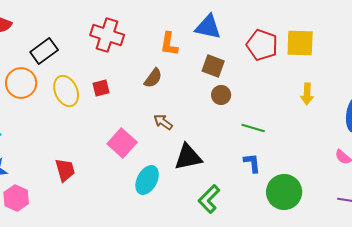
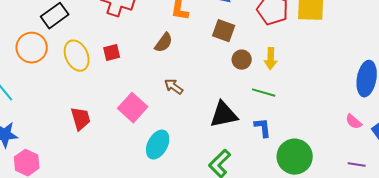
yellow arrow: (307, 94) -> (271, 59), moved
brown circle: (221, 95) -> (242, 60), moved
black triangle: (188, 157) -> (224, 115), moved
red trapezoid: (65, 170) -> (81, 119), moved

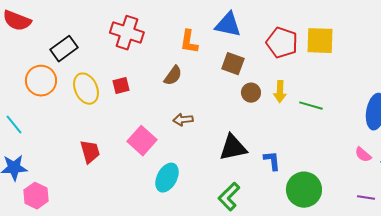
brown arrow: (174, 87) -> (183, 120), turned -42
green line: (264, 93) -> (311, 106), moved

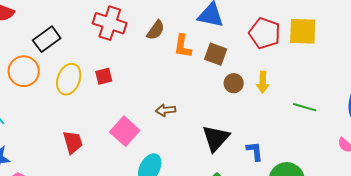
orange L-shape: (189, 42) -> (183, 46), moved
brown semicircle: (173, 76) -> (156, 30), moved
yellow ellipse: (86, 89) -> (69, 79), turned 44
green line: (311, 106) -> (305, 107), moved
black triangle: (233, 148) -> (216, 138), turned -36

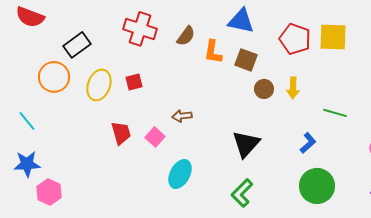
brown arrow: (166, 110) -> (182, 116), moved
pink square: (125, 131) -> (155, 137), size x0.7
red trapezoid: (73, 142) -> (121, 133), moved
blue L-shape: (255, 151) -> (308, 143), moved, turned 55

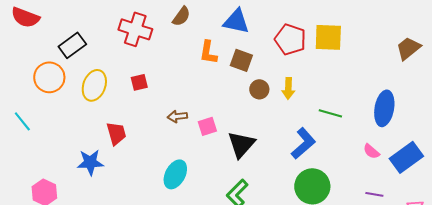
brown semicircle: (186, 36) -> (181, 16), moved
red square: (134, 82) -> (139, 82), moved
pink square: (155, 137) -> (207, 126), moved, turned 30
blue L-shape: (308, 143) -> (303, 143), size x1.5
blue star: (27, 164) -> (90, 162), moved

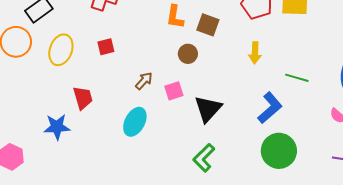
brown circle: (259, 89) -> (188, 54), moved
brown arrow: (177, 116) -> (144, 81), turned 138
cyan ellipse: (175, 174) -> (135, 122), moved

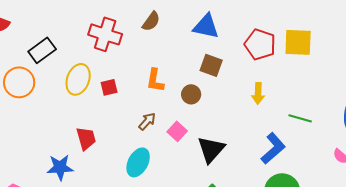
orange L-shape: (175, 17) -> (155, 80), moved
yellow ellipse: (61, 50) -> (78, 79), moved
pink square: (174, 91) -> (177, 131), turned -30

